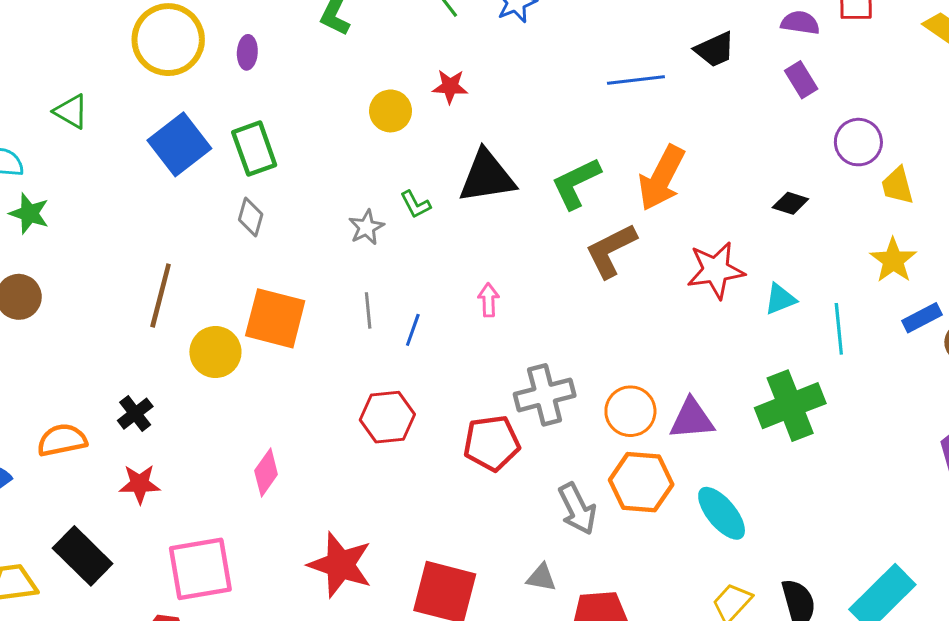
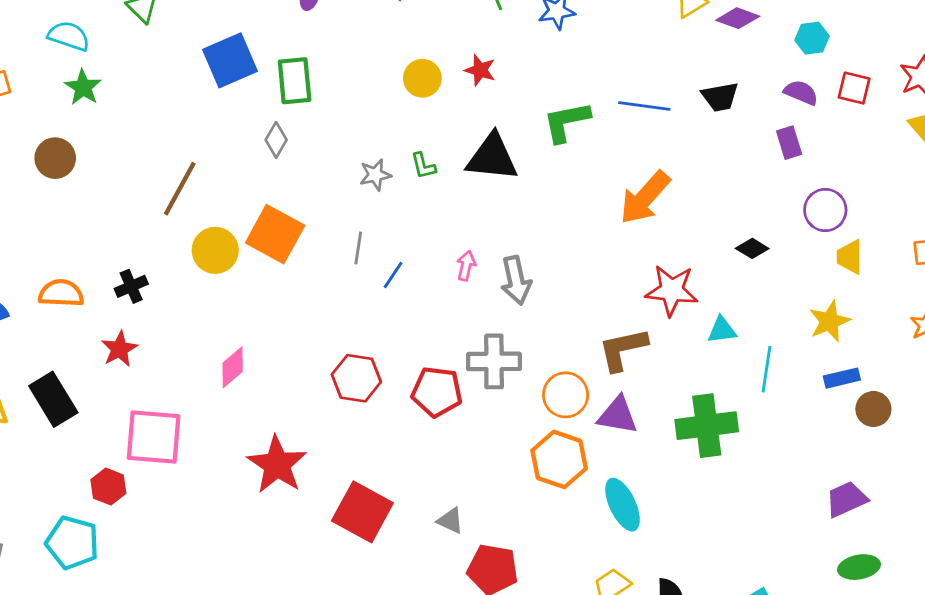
green L-shape: (576, 183) -> (566, 122), moved
brown L-shape: (611, 251) -> (623, 349), moved
red hexagon: (387, 417) -> (356, 378), moved
red star: (140, 484) -> (119, 349), turned 30
gray arrow: (577, 509) -> (516, 280), moved

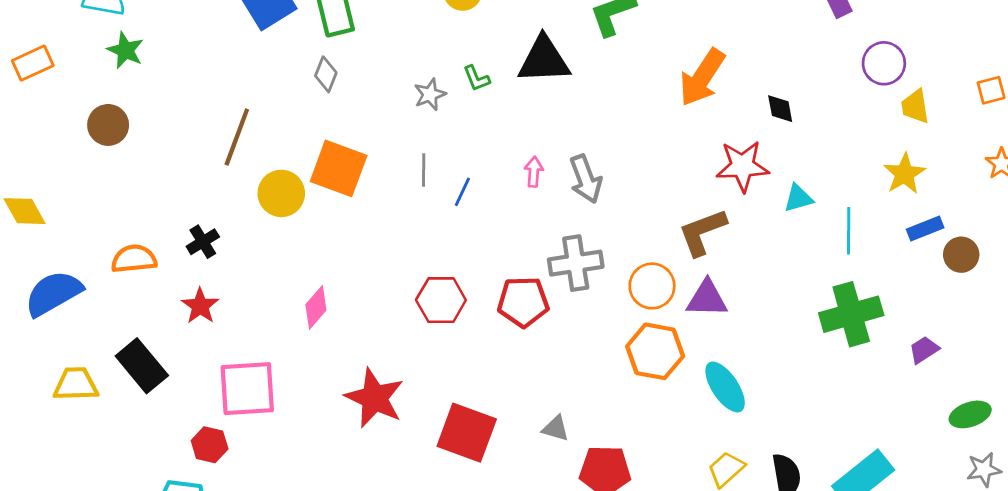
black diamond: (752, 248) -> (780, 109), moved, turned 56
green cross: (707, 426) -> (851, 314), moved
purple trapezoid: (846, 499) -> (924, 350), moved, size x0.7

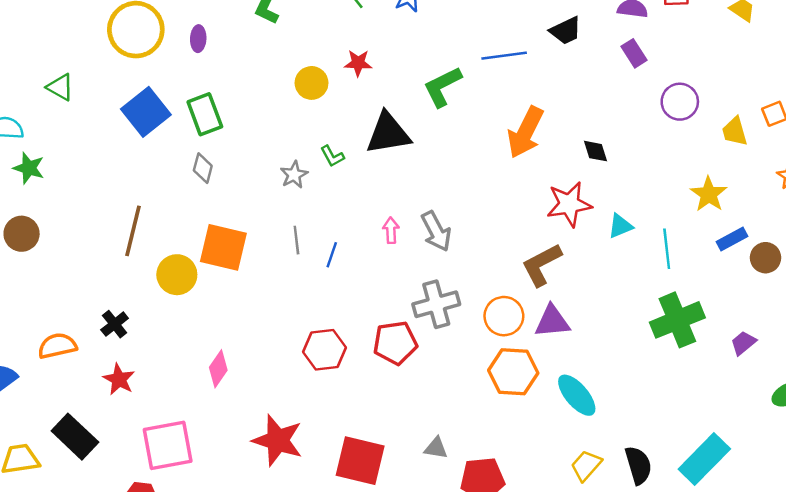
yellow trapezoid: (915, 106) -> (735, 131), moved

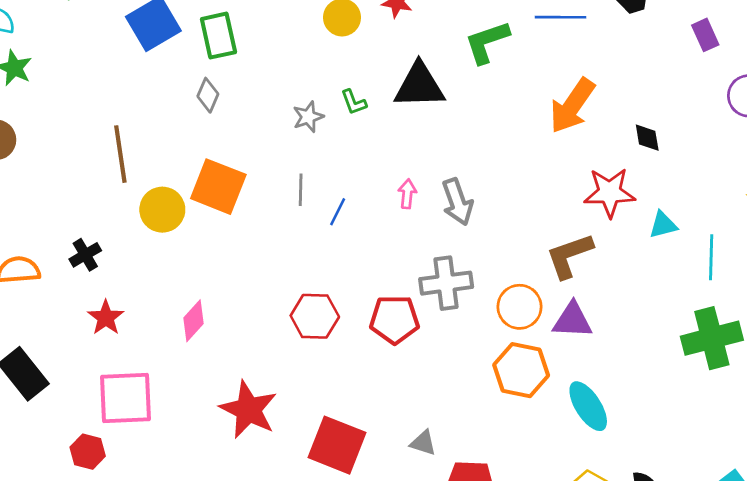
brown line: (133, 231) -> (120, 154), turned -30
red star: (119, 379) -> (106, 318), moved

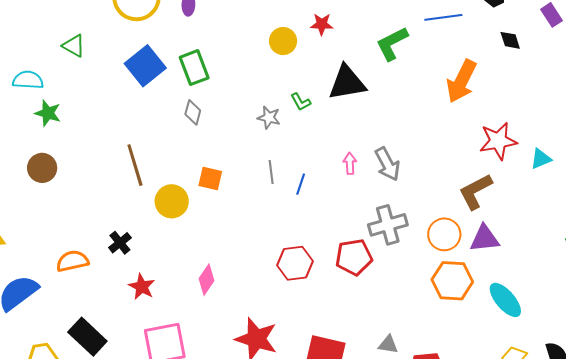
gray star: (308, 117) -> (269, 118), turned -30
black diamond: (647, 138) -> (510, 40), moved
orange square: (218, 187) -> (210, 178), size x0.6

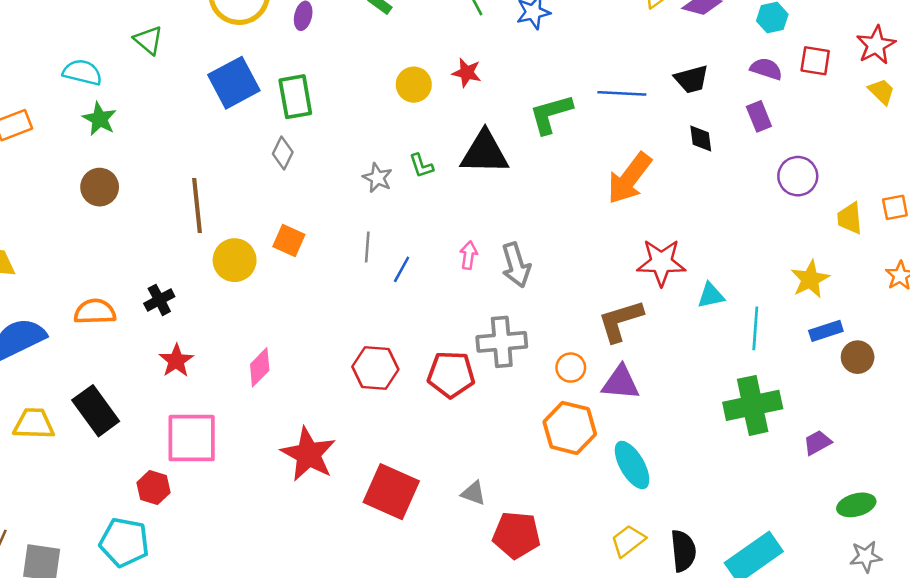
brown circle: (42, 168) -> (100, 187), moved
orange circle: (444, 234) -> (571, 368), size x0.7

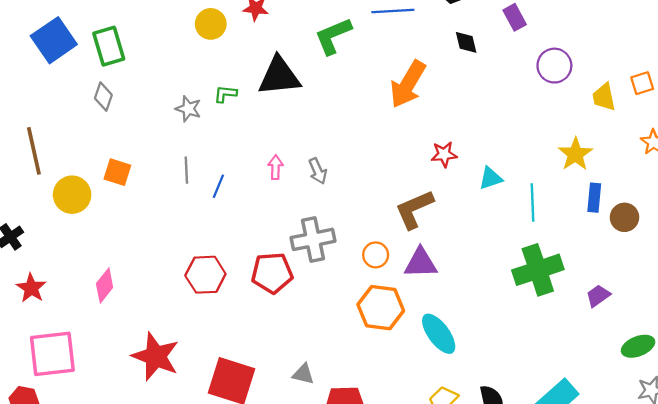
green L-shape: (421, 166) -> (225, 94), turned 120
red star: (661, 262) -> (444, 154), size x0.6
gray arrow: (516, 265) -> (318, 171), size x0.7
blue rectangle: (826, 331) -> (594, 198), turned -60

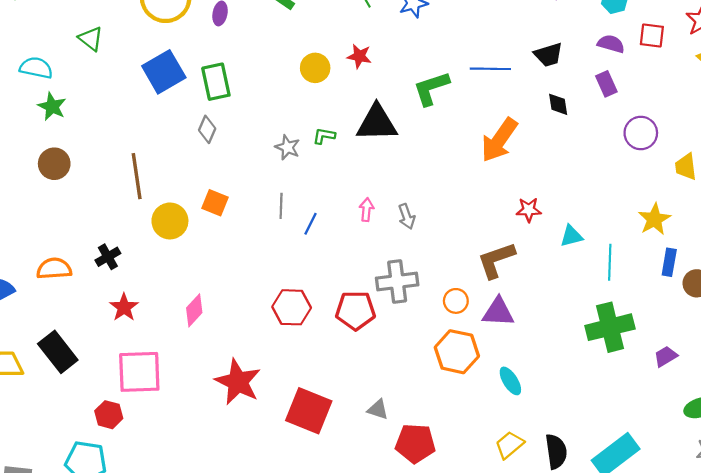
cyan ellipse: (439, 334) -> (510, 381), size x0.7

